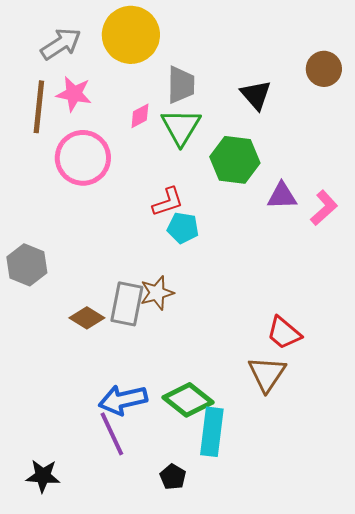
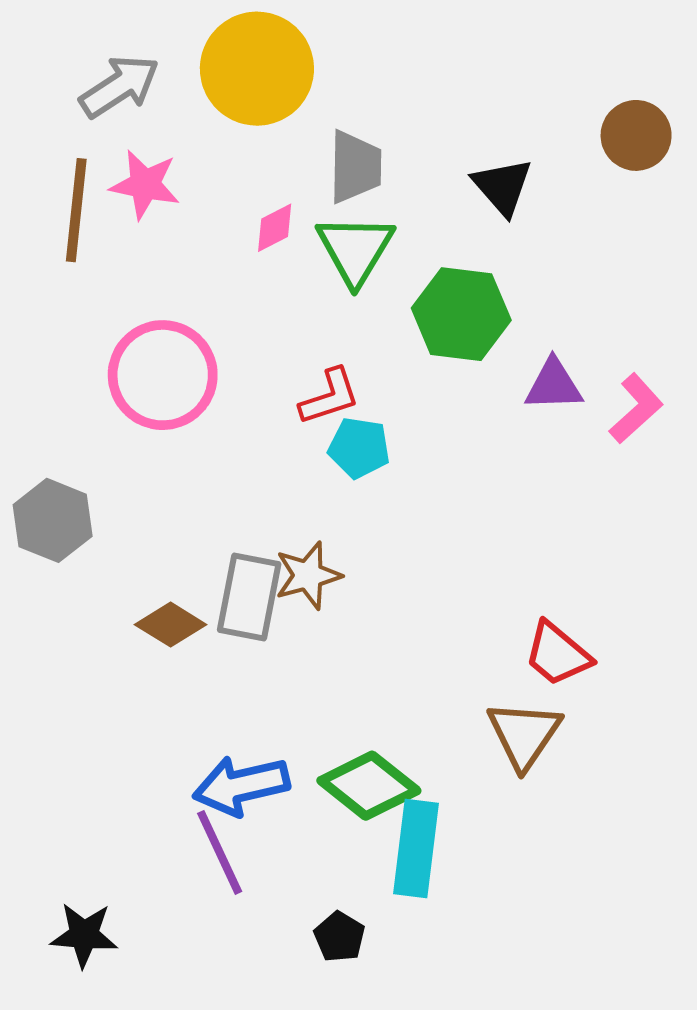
pink circle: (83, 158) -> (163, 375), moved

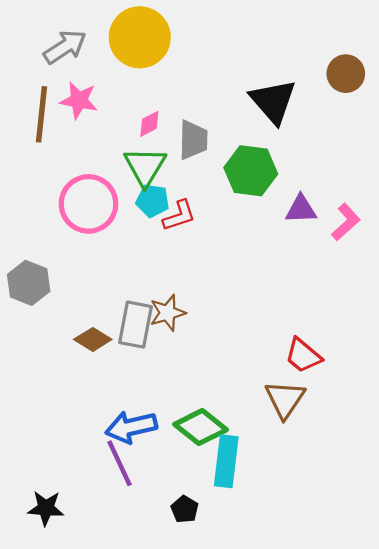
gray trapezoid: (355, 167) -> (193, 140), moved
black triangle: (502, 187) -> (273, 101), size x1.4
green triangle: (355, 249) -> (145, 167), moved
cyan pentagon: (359, 448) -> (153, 201), moved

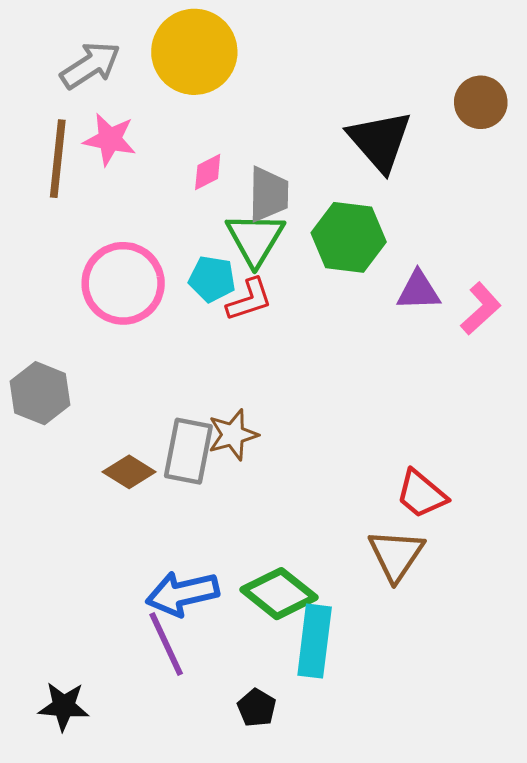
green triangle: (145, 167) -> (255, 239), moved

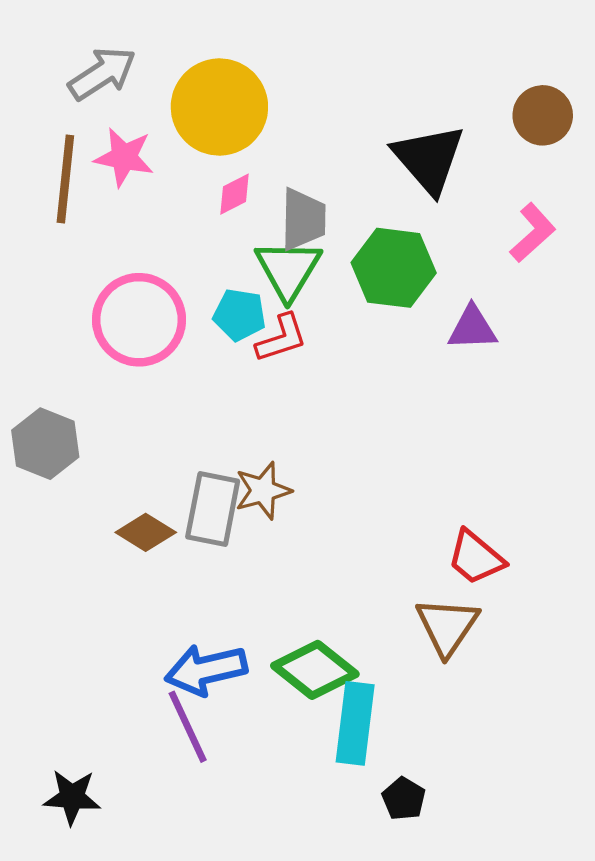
yellow circle: (194, 52) -> (219, 107), moved
pink L-shape: (481, 309) -> (533, 233), moved
black pentagon: (257, 708) -> (404, 799), moved

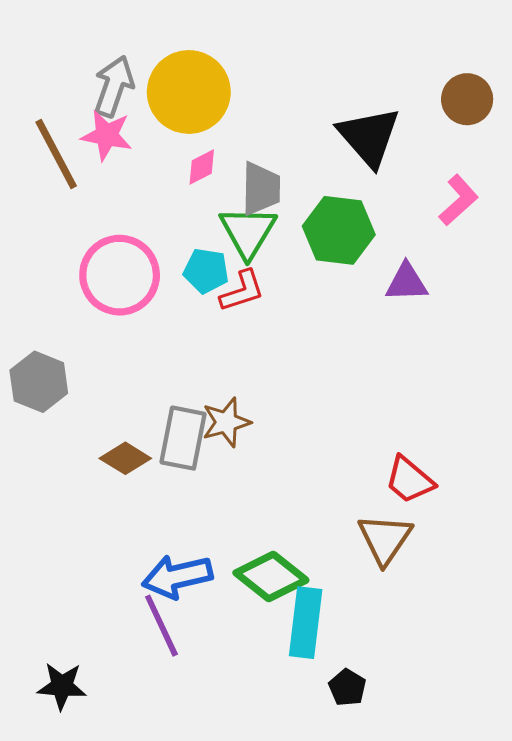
gray arrow: (102, 73) -> (114, 86), moved, turned -38
brown line: (65, 179) -> (56, 154), turned -34

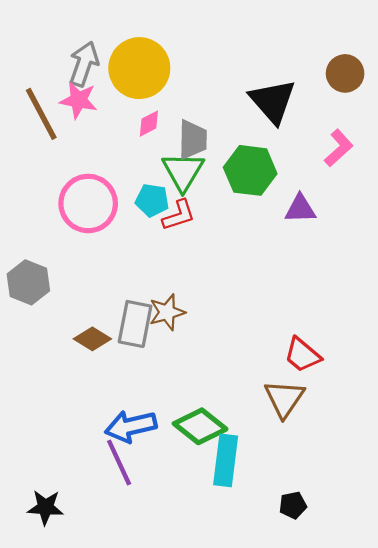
black pentagon: (347, 688) -> (293, 505), moved, turned 30

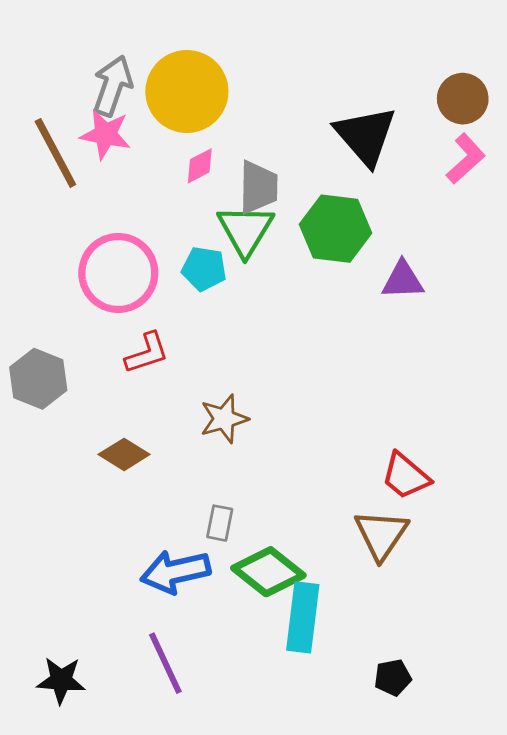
pink L-shape: (339, 148) -> (466, 159), moved
red L-shape: (179, 215) -> (147, 353), moved
gray rectangle: (135, 324) -> (220, 523), moved, size x0.6
purple line: (119, 463) -> (165, 663), moved

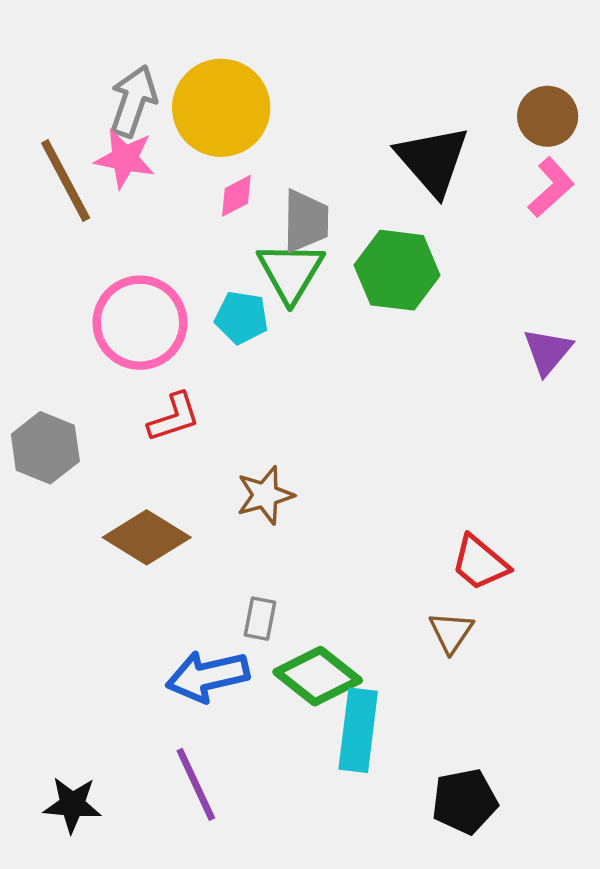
purple triangle: (403, 280) -> (548, 351), moved, turned -48
brown diamond: (124, 454) -> (147, 537), size x1.4
brown triangle: (381, 535) -> (451, 632), size x0.7
black pentagon: (393, 677) -> (465, 801), size x1.5

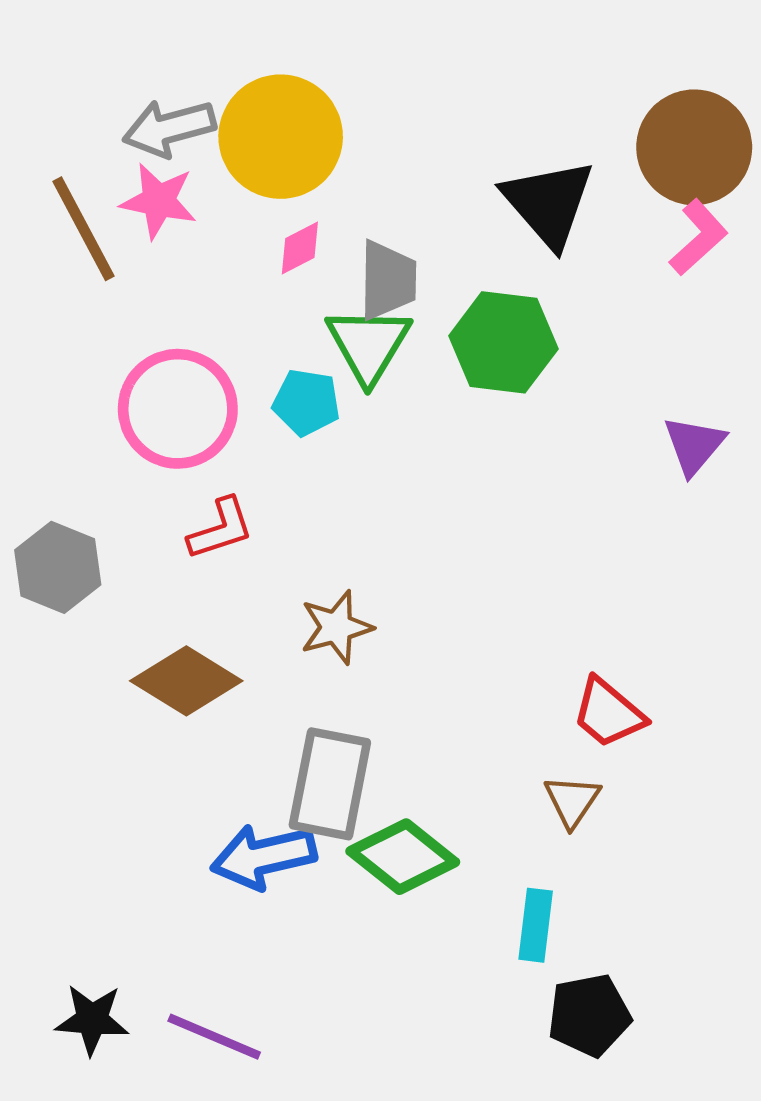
gray arrow: (133, 101) -> (169, 128), turned -124
brown circle: (548, 116) -> (694, 147), size x1.5
gray rectangle: (260, 619) -> (330, 784), size x2.0
cyan rectangle: (358, 730) -> (536, 925), moved, size x0.7
purple line: (196, 784) -> (214, 1037), moved, turned -42

